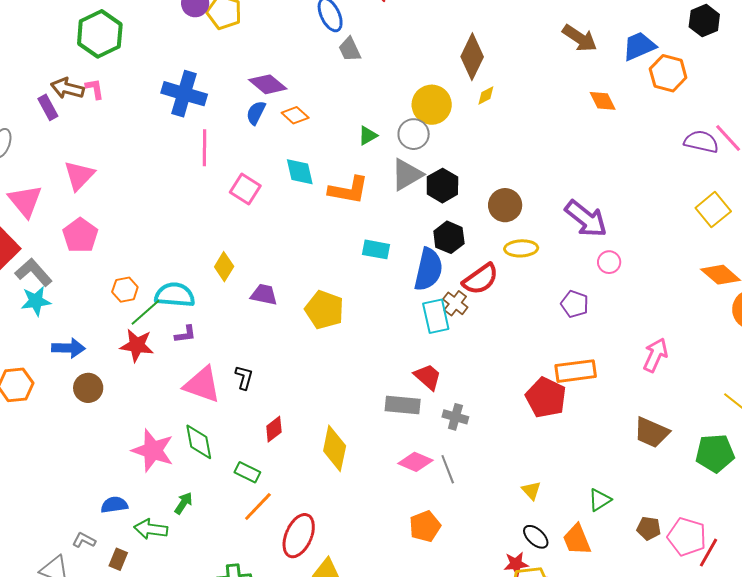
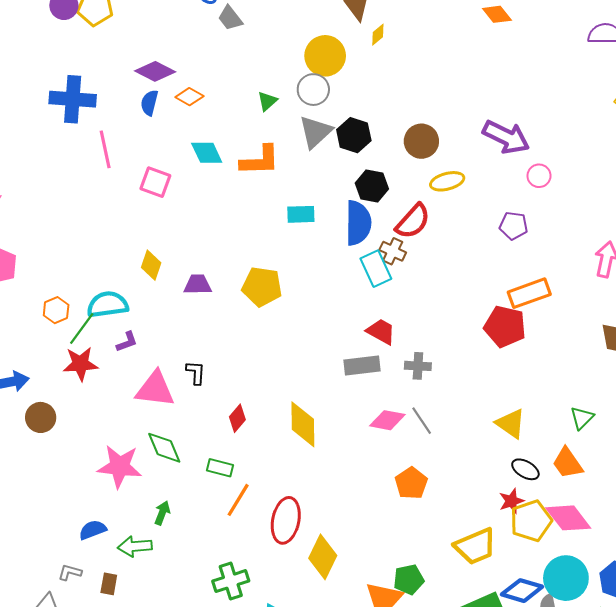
yellow triangle: (531, 490) -> (511, 423), size x1.5

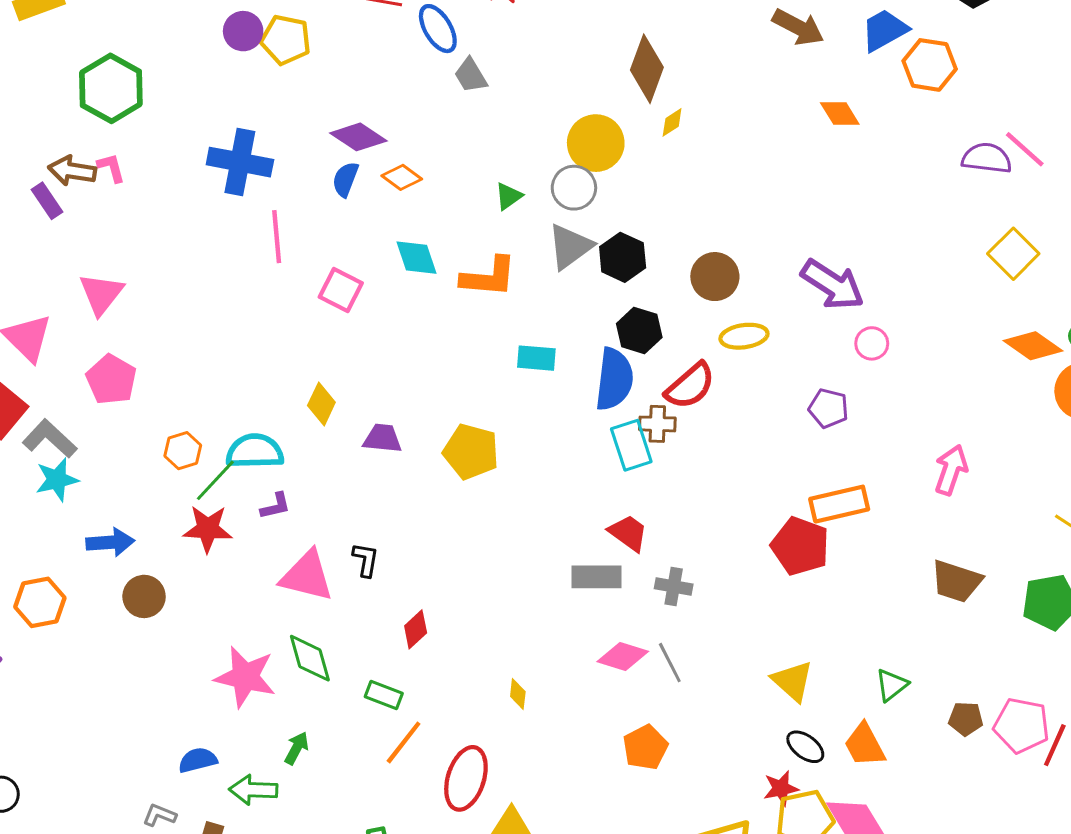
brown cross: (393, 251) -> (657, 424), turned -30
yellow diamond: (303, 424) -> (518, 694), moved, size x0.5

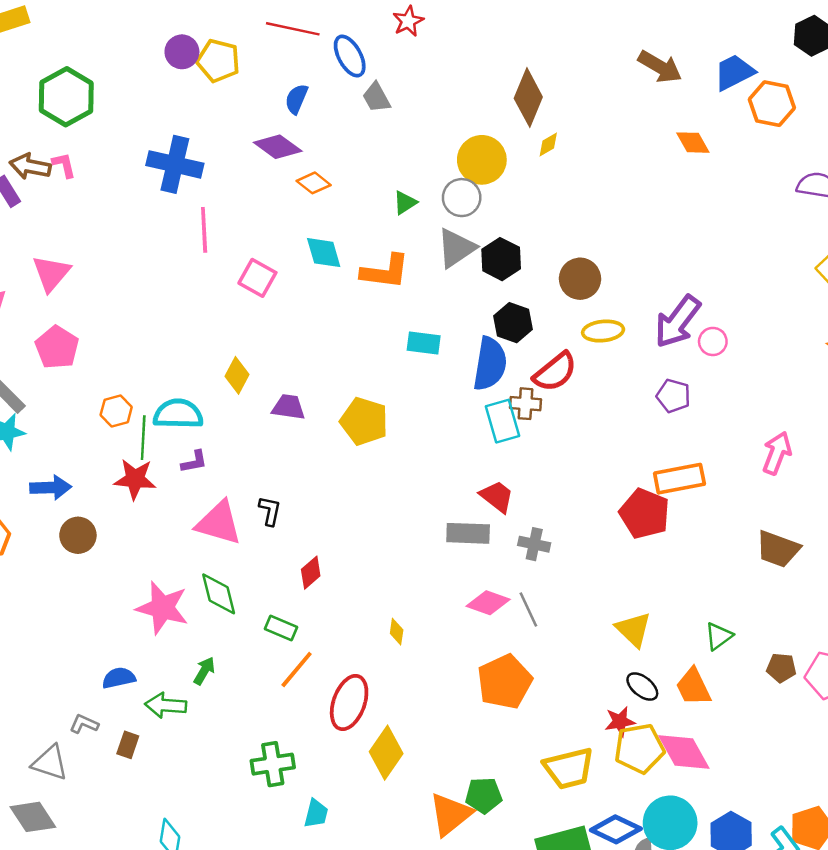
blue semicircle: (345, 179) -> (296, 99), moved
purple arrow: (833, 285) -> (678, 322), moved, turned 92
green line: (215, 480) -> (143, 438), turned -42
orange pentagon: (645, 747) -> (505, 682), size x1.4

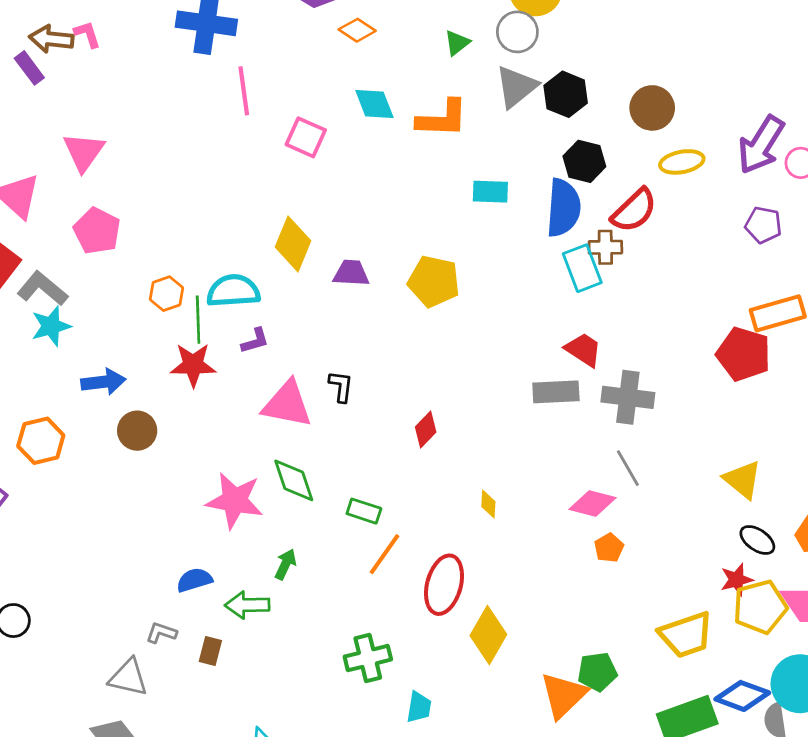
yellow diamond: (237, 375) -> (293, 244), size x1.4
gray cross: (534, 544) -> (628, 397), size x1.5
red diamond: (311, 573) -> (426, 429), moved
pink diamond: (488, 603) -> (592, 503), moved
orange pentagon: (505, 682) -> (609, 548), size x0.5

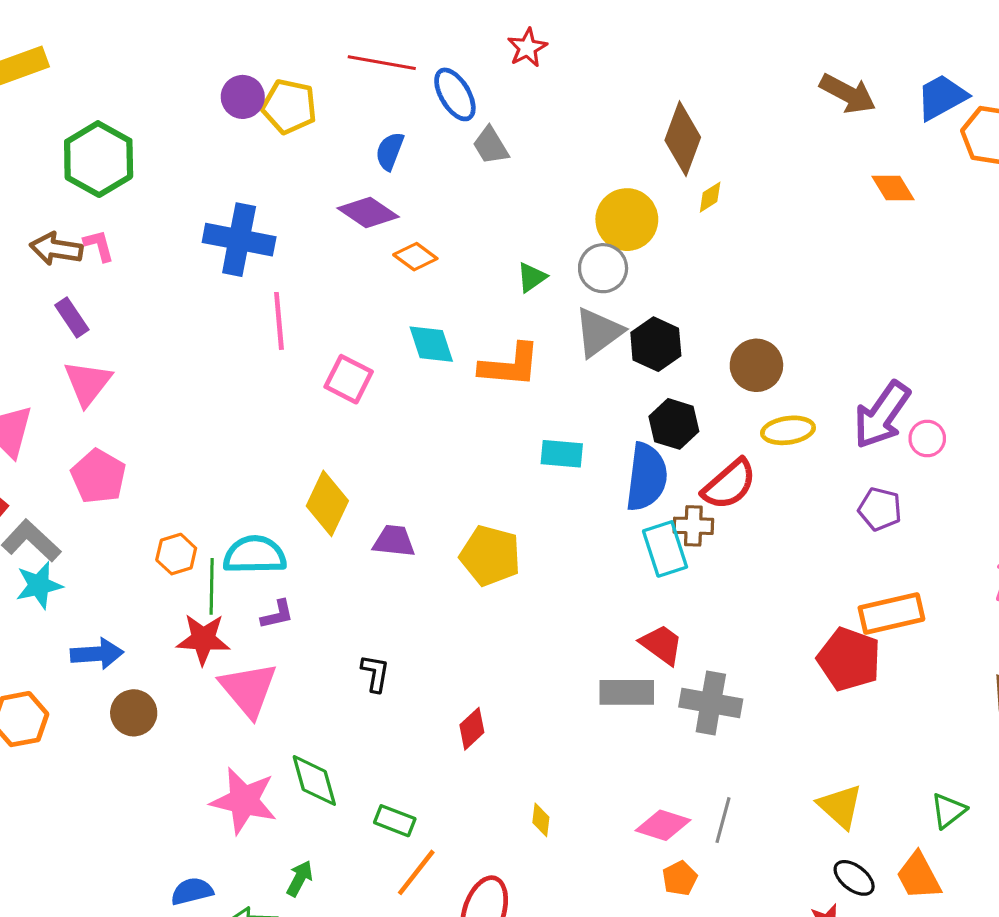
purple rectangle: (29, 68) -> (72, 317), moved
pink triangle: (287, 404) -> (248, 689), moved, turned 36
gray line: (628, 468) -> (723, 820), moved, turned 42

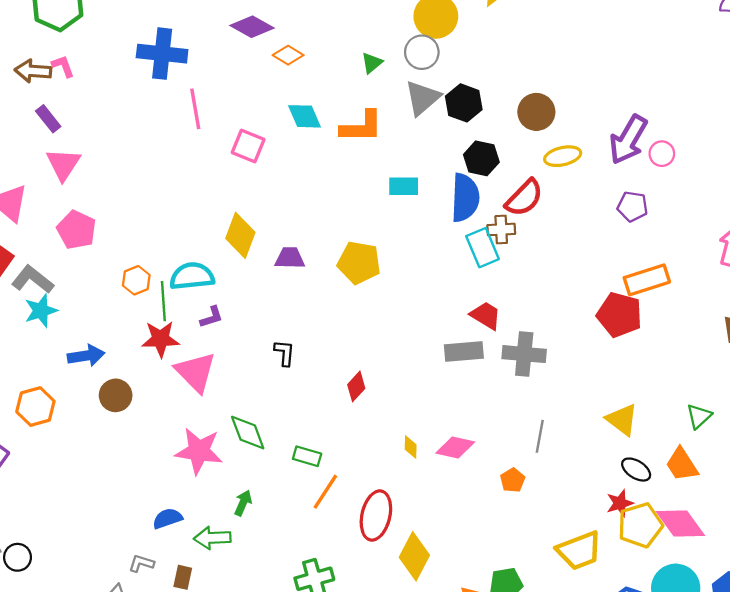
pink diamond: (663, 825) -> (455, 448), moved

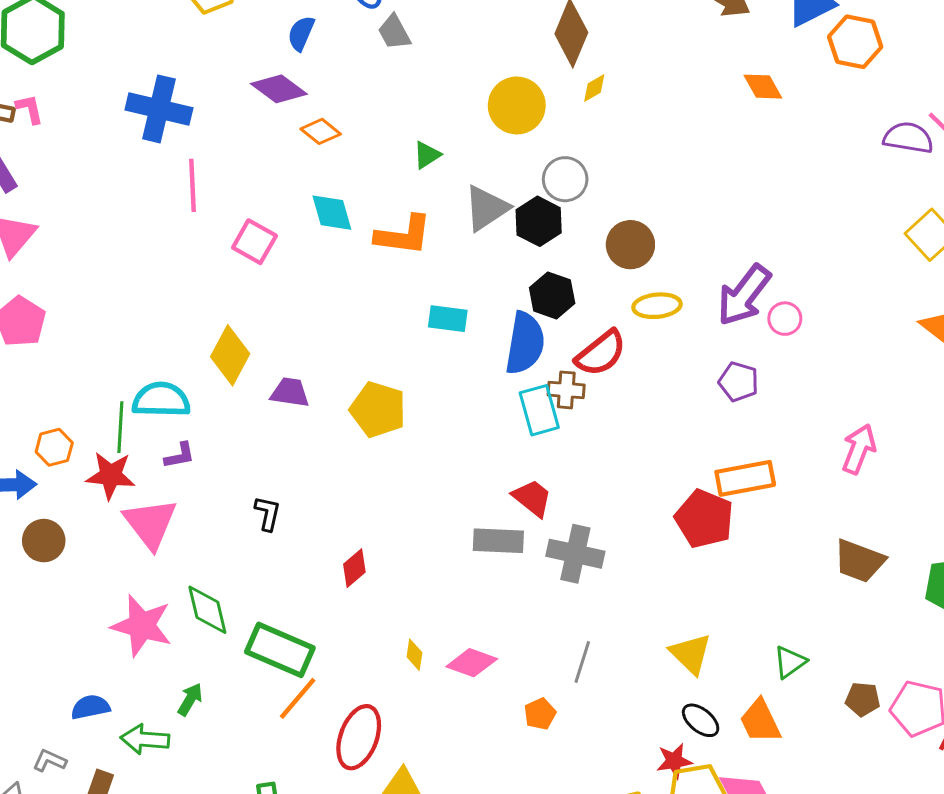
gray circle: (422, 52) -> (565, 179), moved
orange hexagon: (136, 280) -> (54, 447), moved
green rectangle: (307, 456) -> (280, 650), size x1.8

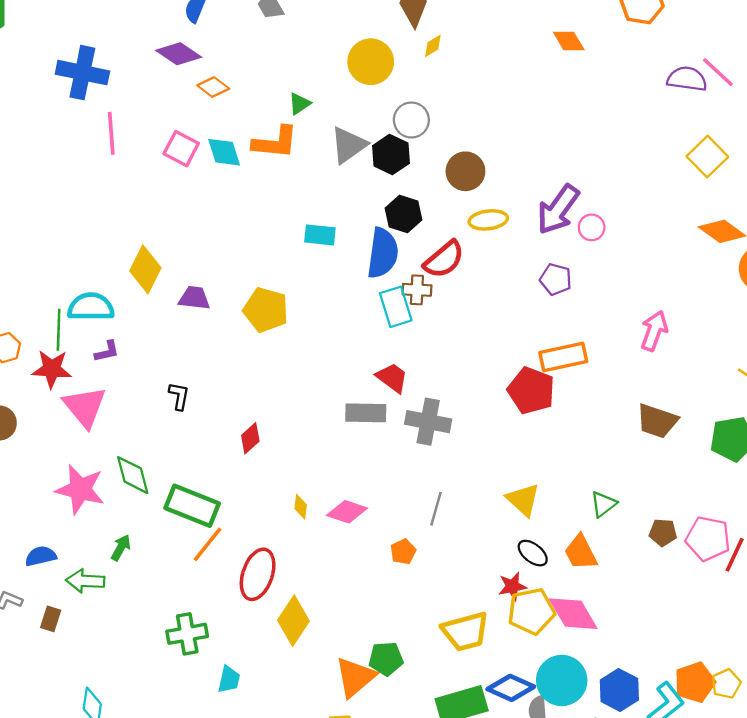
orange L-shape: (403, 235) -> (275, 142), moved
pink square: (254, 242) -> (181, 149), moved

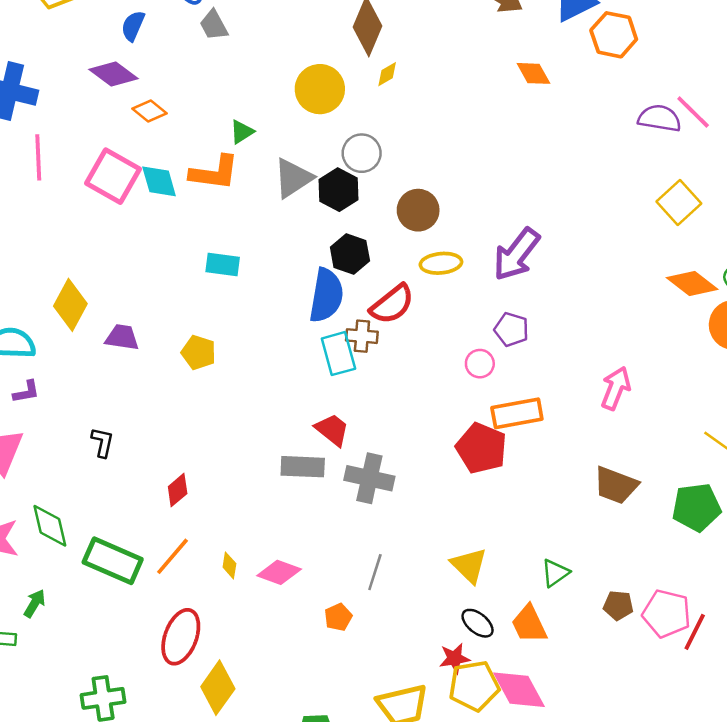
pink square: (181, 149) -> (113, 176), size x1.4
pink circle: (592, 227) -> (480, 364), moved
cyan rectangle: (320, 235) -> (223, 264), moved
yellow pentagon: (266, 310) -> (199, 353), size x0.7
orange line: (208, 544) -> (172, 556), moved

